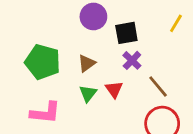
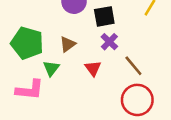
green triangle: (88, 93) -> (51, 68), moved

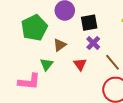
green pentagon: (27, 43) -> (34, 28), moved, turned 30

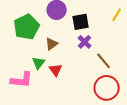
red triangle: (80, 64) -> (56, 70), moved

